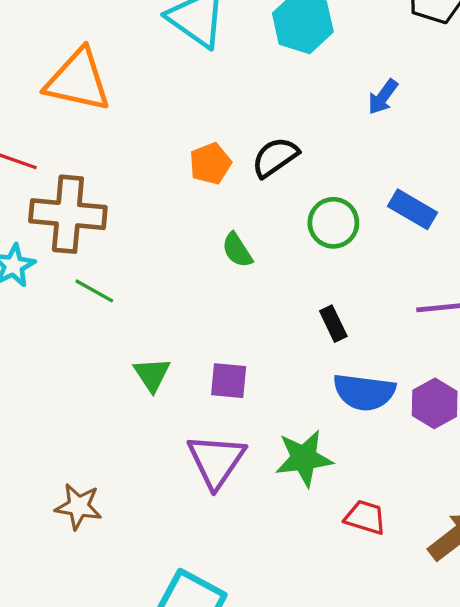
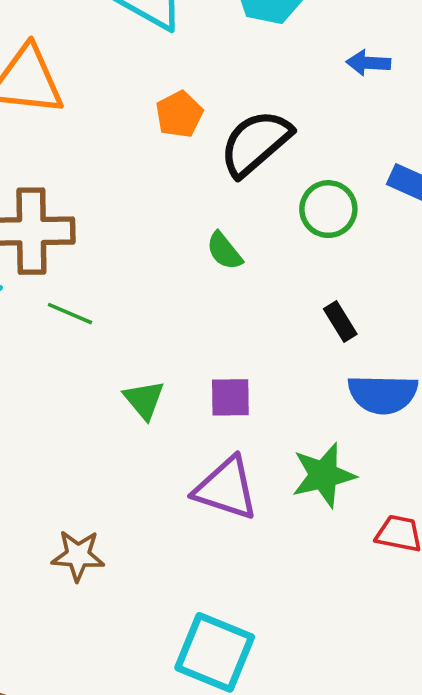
blue arrow: (383, 97) -> (368, 63), turned 63
black semicircle: (275, 157) -> (255, 143), size x1.4
orange pentagon: (210, 164) -> (179, 114), moved
purple triangle: (216, 461) -> (226, 488), turned -40

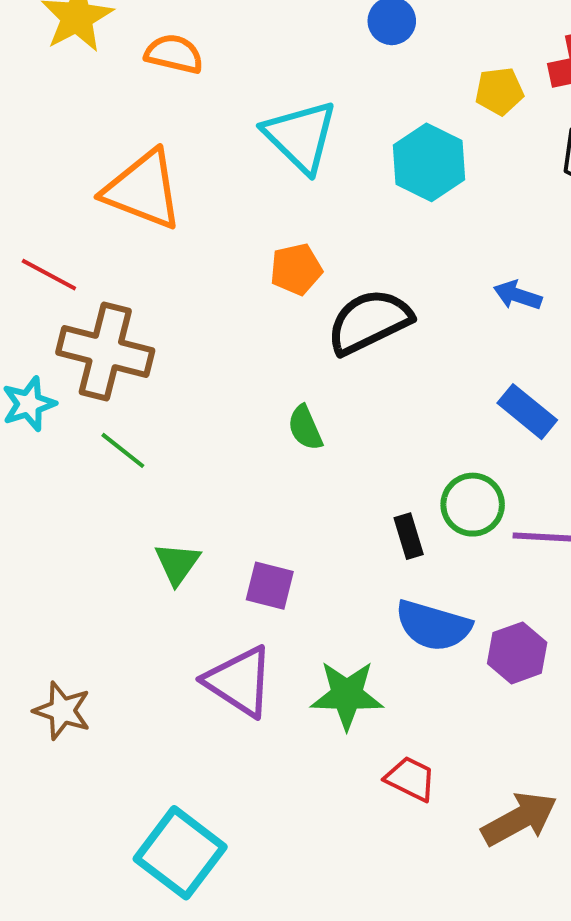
blue arrow: (368, 63) -> (518, 295), moved
green circle: (328, 209) -> (473, 505), moved

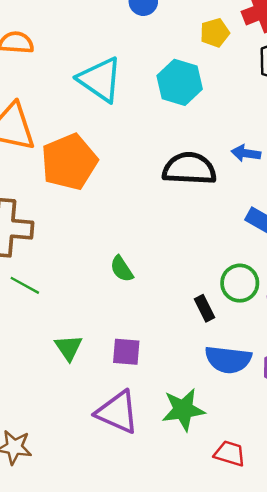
orange pentagon: (296, 269) -> (69, 162), moved, size x1.8
black semicircle: (369, 322) -> (189, 169), moved, turned 38
green semicircle: (305, 428) -> (122, 269), moved

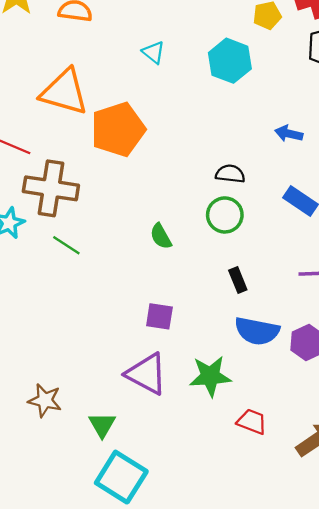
cyan triangle: (100, 79) -> (153, 52), size x0.5
black semicircle: (189, 169) -> (230, 174), moved, size x0.6
green circle: (240, 283) -> (225, 215), moved
green triangle: (69, 348) -> (102, 425), moved

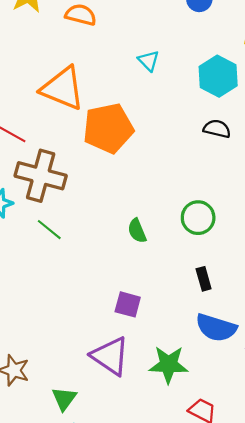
black semicircle: (230, 174) -> (217, 129), moved

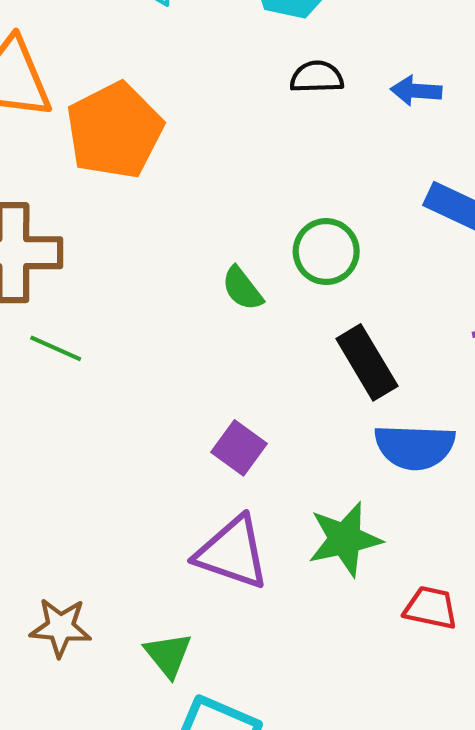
green semicircle: (137, 231) -> (242, 289), moved
black rectangle: (204, 279) -> (367, 362), size x1.6
purple square: (128, 304) -> (239, 448), turned 36

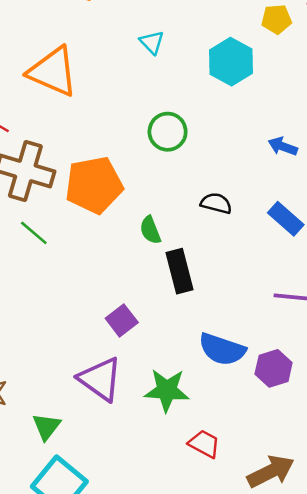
black semicircle: (317, 77) -> (216, 203), moved
orange pentagon: (114, 130) -> (94, 185), moved
green circle: (326, 252) -> (168, 132), moved
black rectangle: (367, 362) -> (180, 271), moved

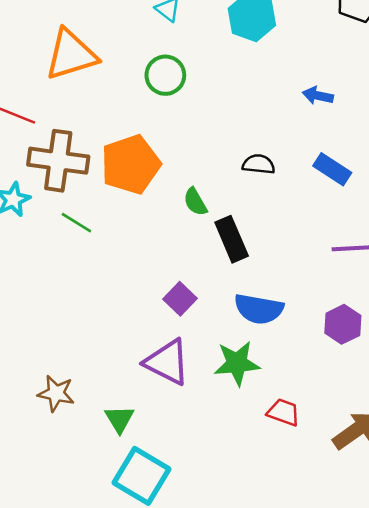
orange triangle: (53, 72) -> (71, 55), turned -32
green circle: (168, 132) -> (165, 75), moved
blue semicircle: (222, 349) -> (259, 309), moved

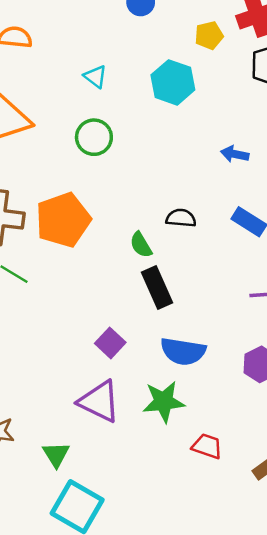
green semicircle: (195, 202) -> (141, 245), moved

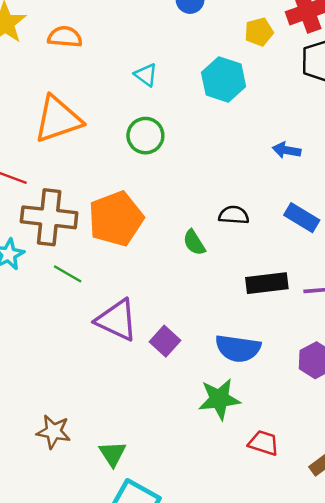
black rectangle: (157, 287) -> (267, 283), moved, turned -72
purple triangle: (99, 401) -> (117, 320), moved

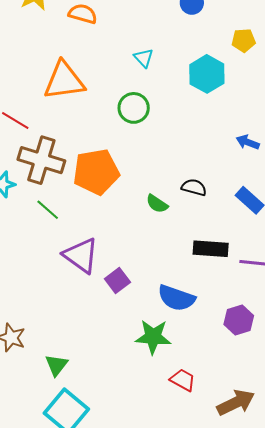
green semicircle: (194, 242) -> (157, 204), turned -35

